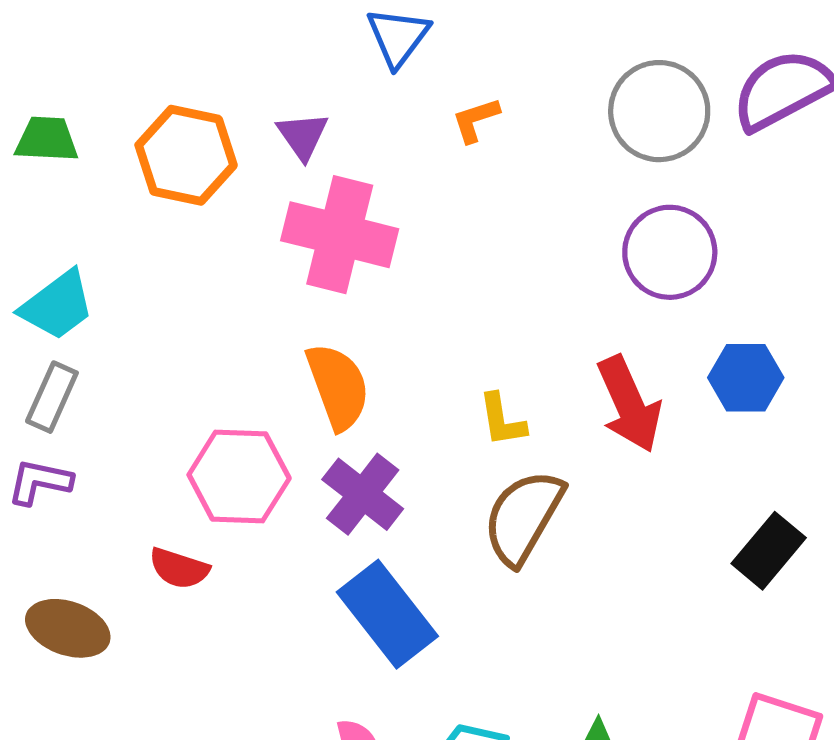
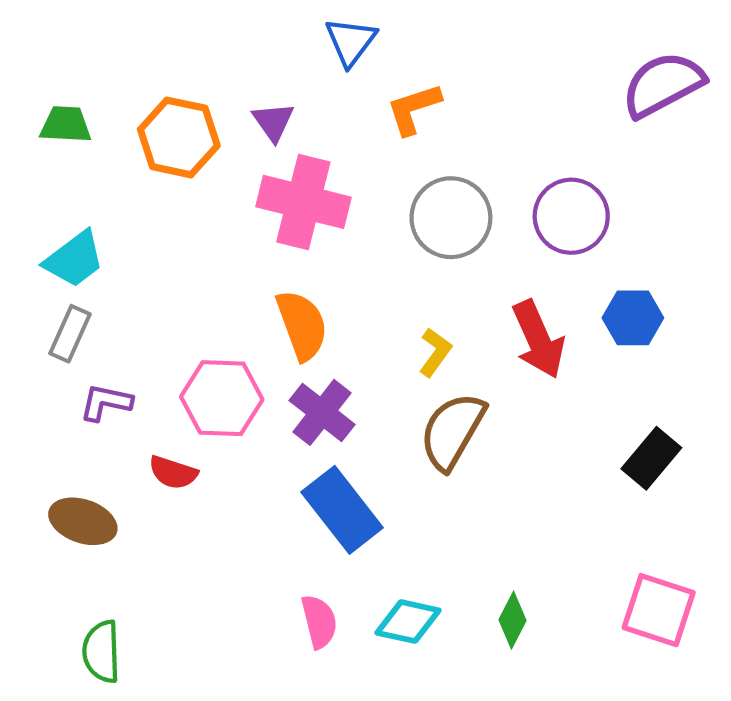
gray circle: (659, 111) -> (451, 218), moved
orange L-shape: (476, 120) -> (414, 109), size x1.4
yellow L-shape: (502, 420) -> (435, 352), turned -135
purple L-shape: (40, 482) -> (106, 402), moved

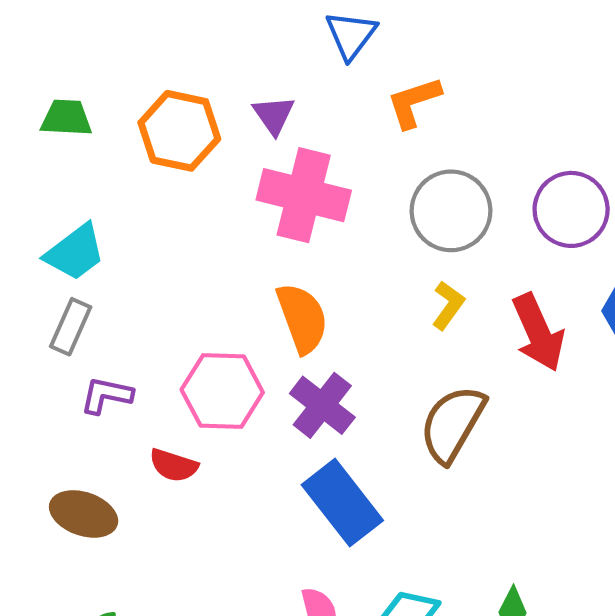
yellow L-shape: (435, 352) -> (448, 305), moved

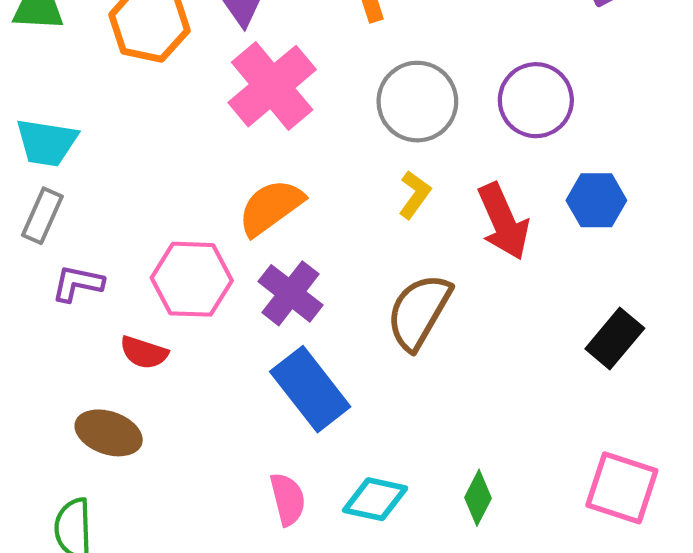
pink cross: (304, 195) -> (272, 86), turned 36
cyan trapezoid: (75, 252) -> (47, 142), turned 46
orange semicircle: (302, 318) -> (271, 207), turned -106
brown ellipse: (84, 514) -> (109, 433), moved

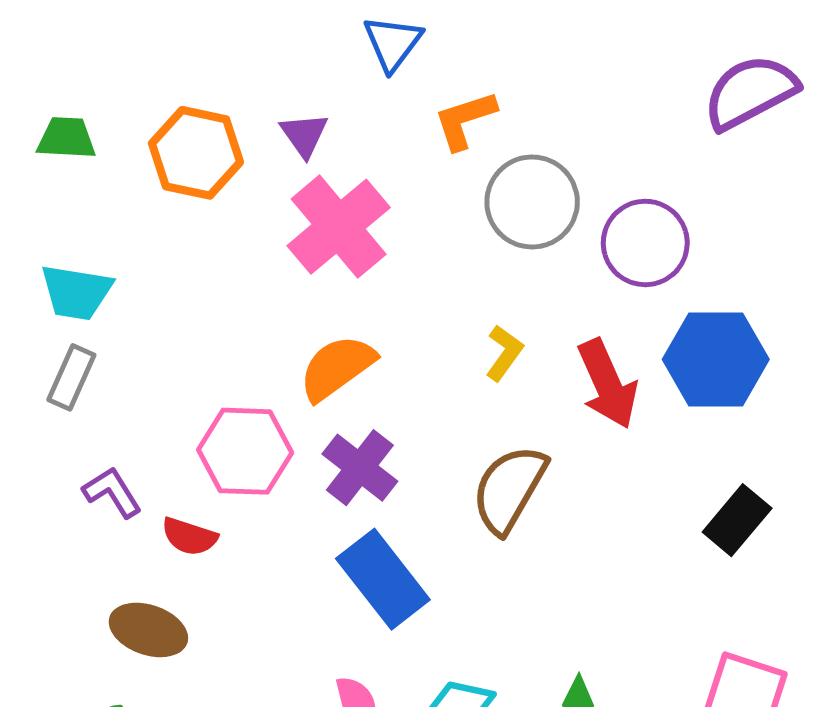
gray circle: (417, 102) -> (532, 202), moved
blue hexagon: (596, 200) -> (716, 359), size x1.5
purple L-shape: (78, 283) -> (112, 492), moved, turned 46

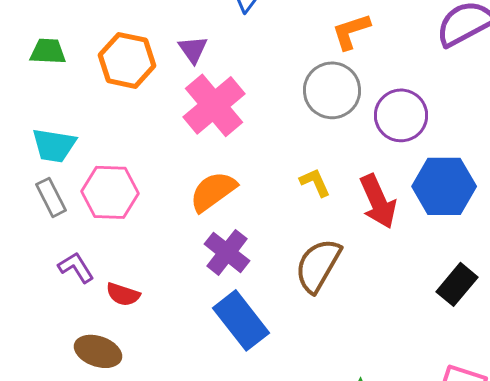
orange L-shape: (465, 120) -> (351, 31), moved
yellow L-shape: (504, 353) -> (315, 182), turned -60
gray rectangle: (71, 377) -> (51, 197), turned -51
pink hexagon: (245, 451) -> (110, 192), moved

